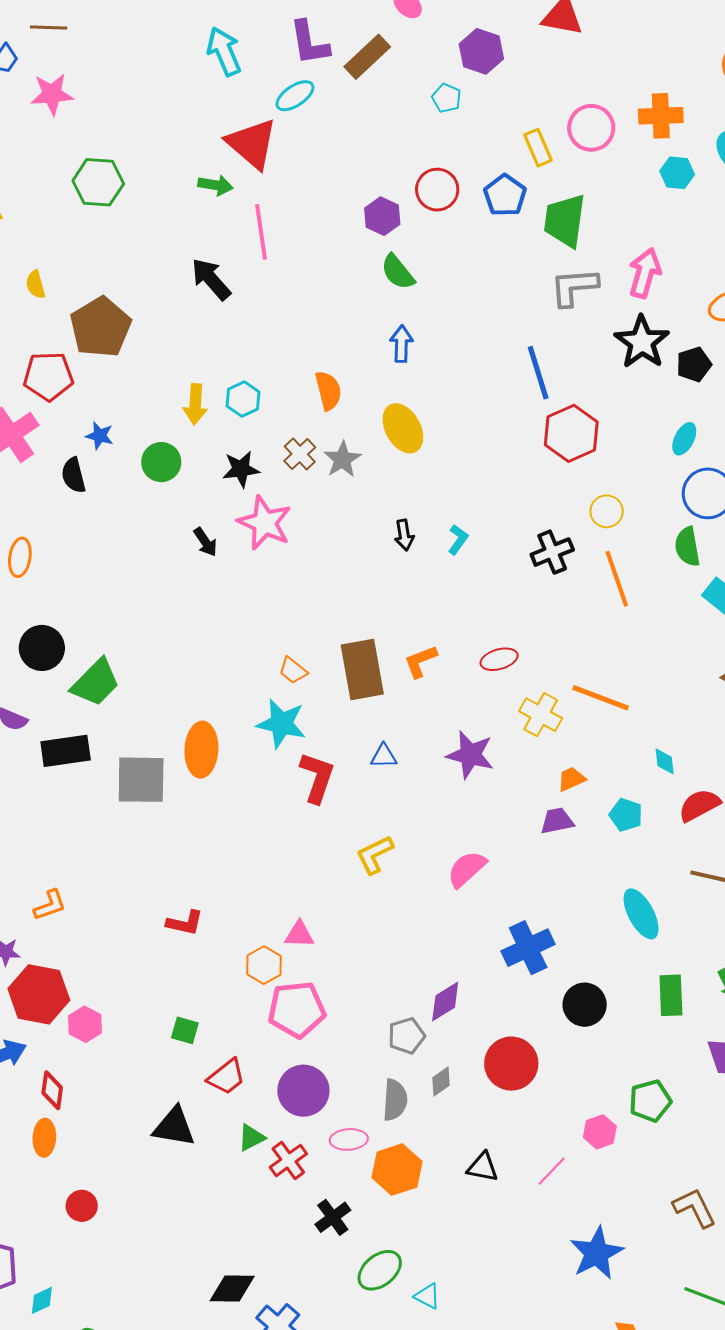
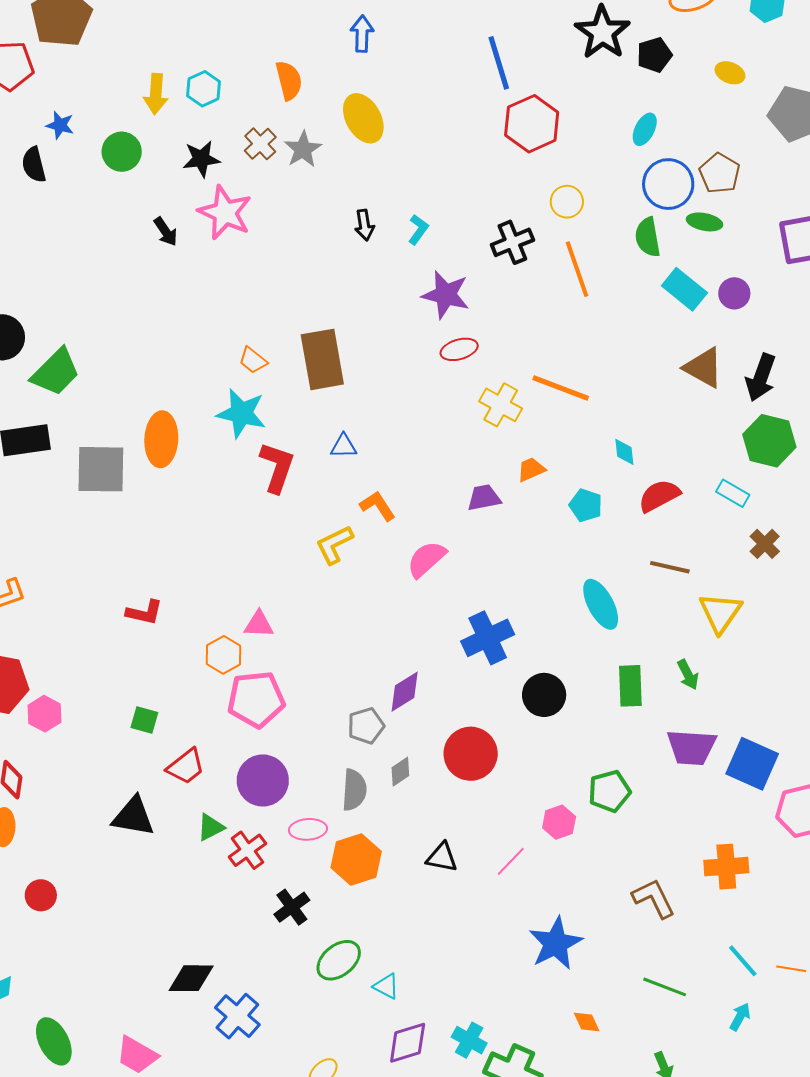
orange L-shape: (420, 661) -> (378, 506), moved, turned 78
purple star: (470, 755) -> (446, 295), moved
purple trapezoid: (557, 821) -> (484, 498), moved

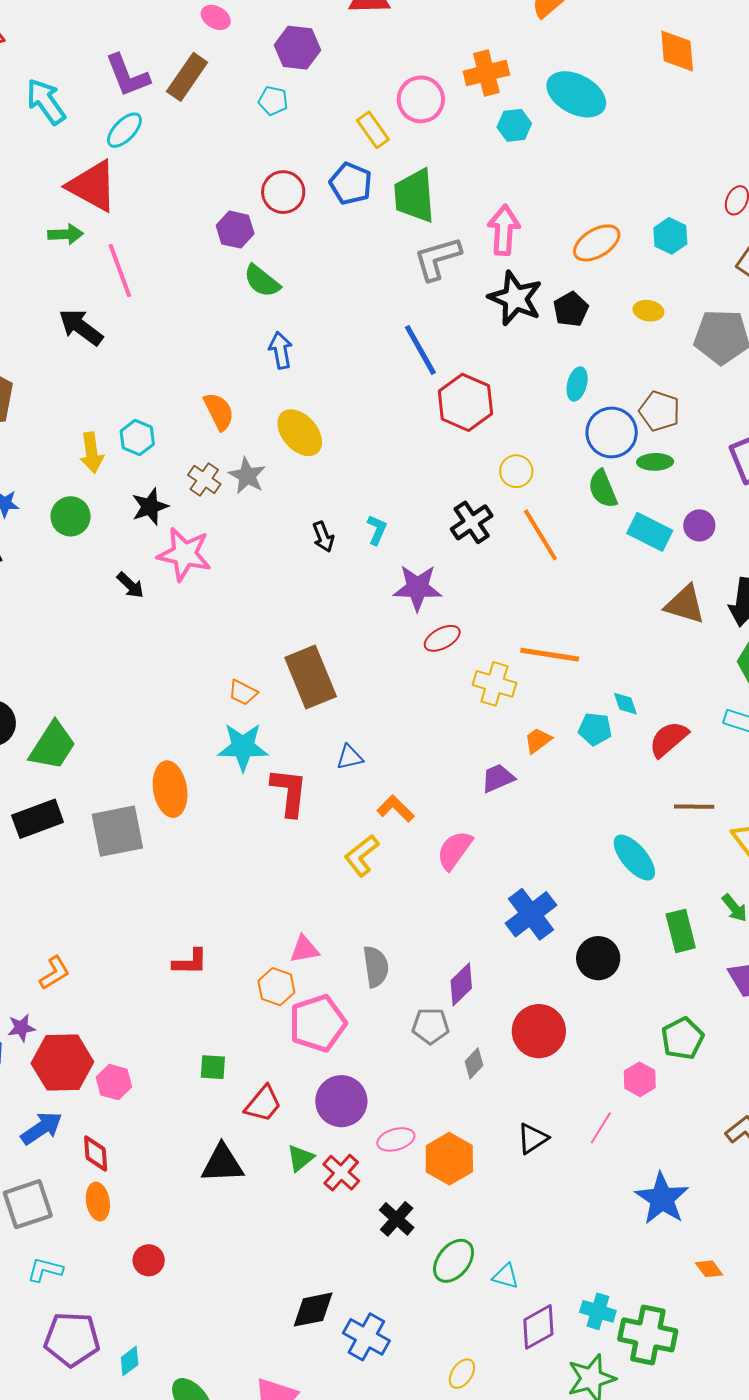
cyan pentagon: (586, 505) -> (595, 729), moved
gray pentagon: (366, 726) -> (431, 1026), turned 30
gray semicircle: (354, 790) -> (376, 967), moved
black triangle: (442, 857) -> (533, 1138), turned -32

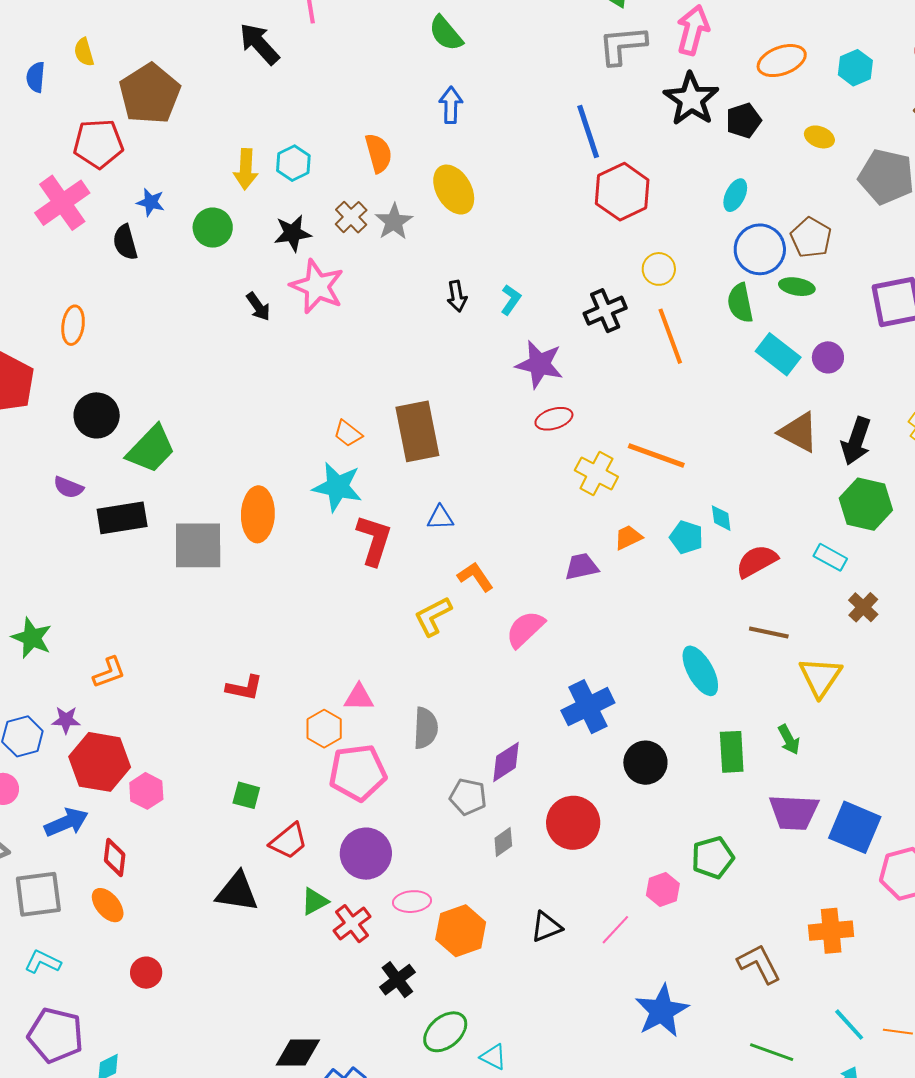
orange ellipse: (98, 1202) -> (108, 905), turned -42

